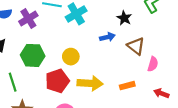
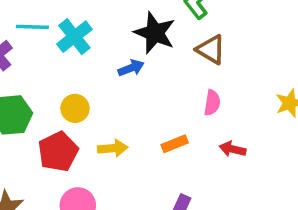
black star: (124, 18) -> (155, 33), size x1.6
brown triangle: (136, 46) -> (211, 50), moved
yellow arrow: (90, 83) -> (113, 148), size x0.7

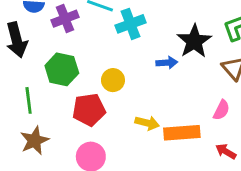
orange rectangle: (175, 144) -> (182, 133), size x1.6
yellow arrow: (113, 148) -> (147, 123), moved

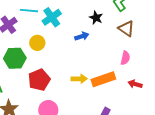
black star: (194, 41) -> (96, 18), size x0.6
yellow circle: (113, 80) -> (37, 43), moved

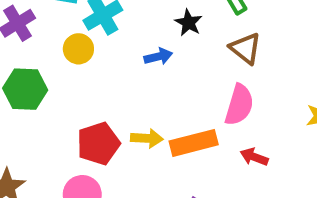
yellow circle: (37, 43) -> (78, 49), moved
pink semicircle: (125, 58) -> (239, 105), size x1.5
red pentagon: (39, 80) -> (98, 144), moved

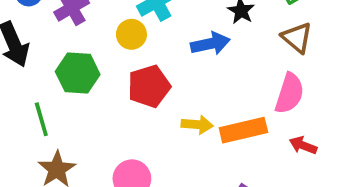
blue arrow: (158, 56) -> (210, 44), size x1.4
red pentagon: (98, 144) -> (149, 86), moved

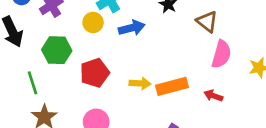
blue arrow: (210, 44) -> (132, 28), moved
red pentagon: (149, 86) -> (95, 73), moved
pink semicircle: (289, 93) -> (221, 54), moved

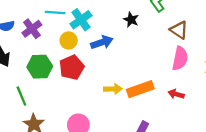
brown triangle: (207, 22) -> (179, 30), moved
red pentagon: (95, 73) -> (72, 67), moved

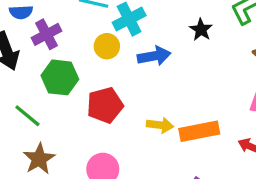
purple cross: (32, 29) -> (47, 34), moved
red pentagon: (72, 67) -> (105, 105), moved
green line: (21, 96) -> (27, 116), turned -36

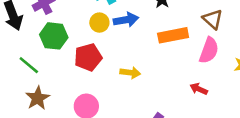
yellow circle: (107, 46) -> (99, 23), moved
orange rectangle: (199, 131) -> (173, 35), moved

